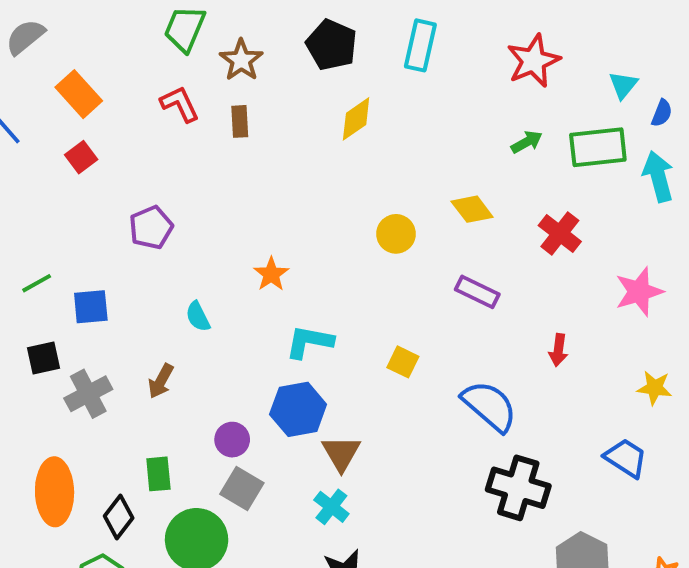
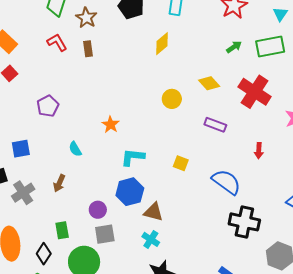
yellow diamond: (356, 119) -> (162, 44), moved
red cross: (560, 234) -> (255, 92), size x1.5
brown triangle: (341, 453) -> (153, 212), turned -40
gray square: (242, 489) -> (105, 234), turned -35

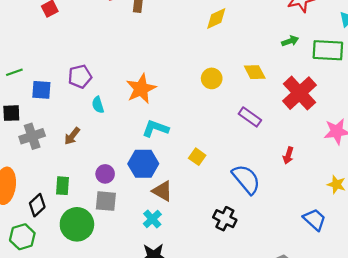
purple pentagon: (48, 106) -> (80, 76), moved
orange star: (110, 125) -> (141, 89), size x1.6
yellow square: (181, 163) -> (197, 157), moved
black cross: (244, 222) -> (225, 219), moved, size x0.7

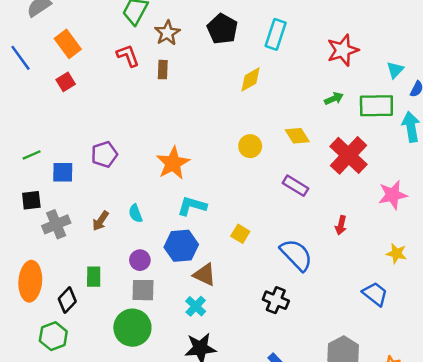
cyan semicircle: (98, 105) -> (135, 213), moved
green circle: (77, 224) -> (132, 328), moved

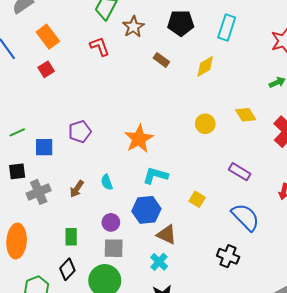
black pentagon: (222, 29) -> (181, 23), turned -30
brown rectangle: (163, 70) -> (161, 60), moved, turned -56
purple rectangle: (296, 186) -> (240, 172), moved
black diamond: (67, 300) -> (67, 269), moved

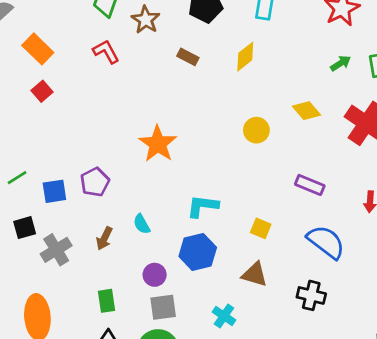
purple pentagon: (80, 132) -> (95, 182), moved
orange star: (139, 139) -> (158, 144), moved
brown triangle: (167, 235) -> (255, 274), moved

